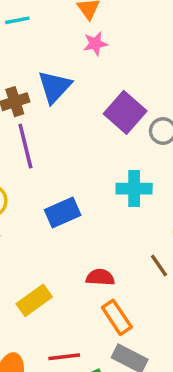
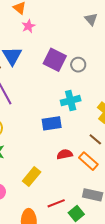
blue rectangle: (63, 213) -> (52, 123), moved, turned 30
orange rectangle: (117, 317) -> (88, 161), moved

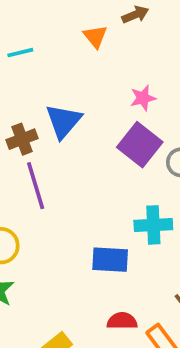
pink star: (28, 26) -> (143, 98), moved

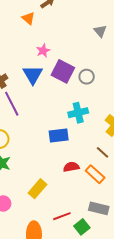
pink star: (143, 98) -> (43, 51), moved
blue triangle: (63, 121) -> (33, 75), moved

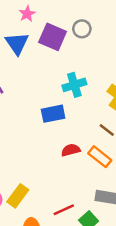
gray circle: (87, 77) -> (82, 29), moved
yellow rectangle: (37, 189) -> (18, 196), moved

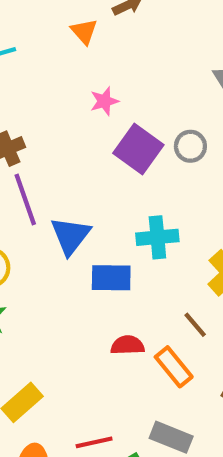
blue triangle: (17, 43) -> (71, 236), moved

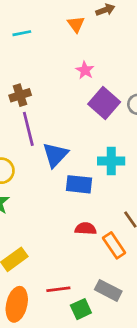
pink star: (104, 101) -> (85, 70), turned -30

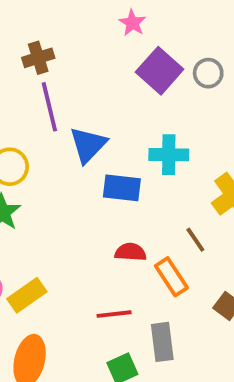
red line: (58, 289) -> (114, 314), moved
gray rectangle: (108, 290) -> (162, 342), turned 55

